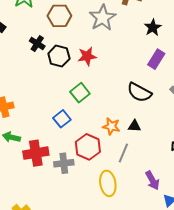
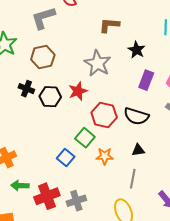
gray star: (103, 18) -> (98, 63), moved
green square: (80, 93) -> (85, 138), moved
orange star: (111, 126) -> (105, 156), moved
red hexagon: (88, 147) -> (104, 115), moved

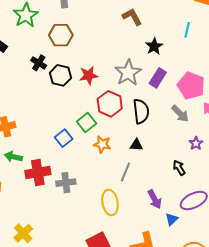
brown L-shape: (109, 25) -> (132, 17), turned 45
gray star: (98, 63) -> (128, 73), moved
black semicircle: (136, 116) -> (141, 111), turned -125

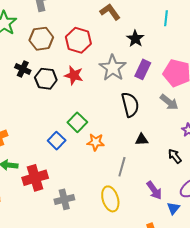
red star: (89, 75) -> (74, 75), turned 30
red hexagon: (110, 104) -> (78, 40), moved
black triangle: (136, 145) -> (142, 139), moved
gray cross: (66, 183) -> (64, 199), moved

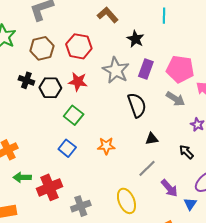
green square: (77, 122) -> (74, 115), moved
gray line: (122, 167) -> (147, 168), moved, turned 36

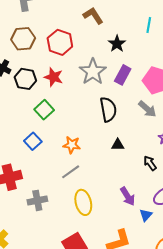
gray line: (147, 168) -> (71, 172), moved

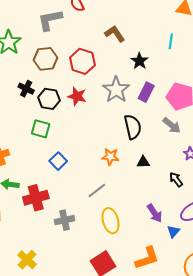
green square: (44, 110) -> (41, 129), moved, turned -30
orange star: (72, 145) -> (110, 157), moved

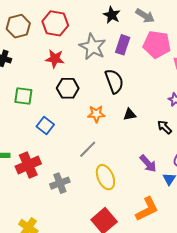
black hexagon: (49, 99) -> (68, 88), moved
gray arrow: (172, 125) -> (145, 16), moved

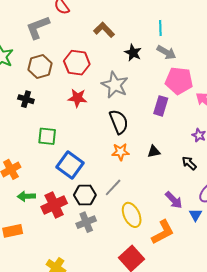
purple rectangle: (123, 45) -> (161, 106), moved
black semicircle: (114, 81) -> (119, 122), moved
black hexagon: (68, 88) -> (85, 195), moved
blue square: (45, 125) -> (70, 165), size x1.5
orange L-shape: (147, 209) -> (163, 232), moved

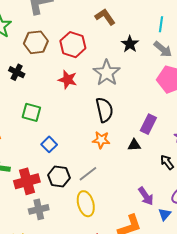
purple rectangle: (161, 106) -> (148, 124), moved
blue square: (70, 165) -> (49, 144), size x0.6
yellow ellipse: (132, 215) -> (86, 204), moved
gray cross: (86, 222) -> (39, 209), moved

